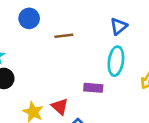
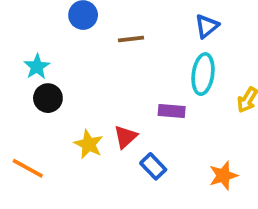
red triangle: (60, 107) -> (125, 137), turned 36

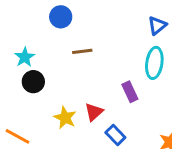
brown line: (131, 39) -> (82, 51), moved
purple rectangle: (172, 111) -> (130, 92), turned 60

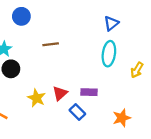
blue circle: (61, 17) -> (21, 16), moved
purple rectangle: (130, 92) -> (89, 92), moved, turned -63

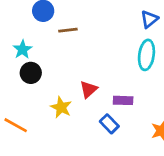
brown line: (51, 44) -> (68, 30), moved
red triangle: (60, 93) -> (89, 89), moved

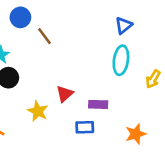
brown line: (68, 30) -> (45, 36), turned 60
blue rectangle: (109, 124) -> (85, 127), turned -48

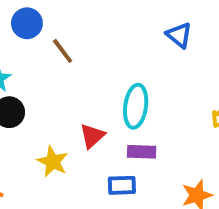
blue triangle: (124, 25) -> (179, 35), turned -42
cyan ellipse: (121, 60) -> (136, 106), moved

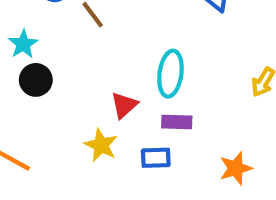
yellow star: (53, 162) -> (101, 145), moved

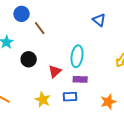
black circle: (36, 80) -> (29, 59), moved
yellow star: (101, 145) -> (43, 100), moved

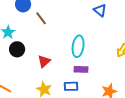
black circle: (29, 59) -> (17, 49), moved
red triangle: (55, 71) -> (44, 61), moved

